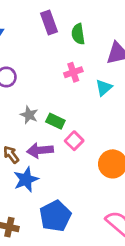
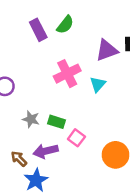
green semicircle: (78, 34) -> (65, 25), moved, turned -126
pink cross: (73, 72) -> (67, 74), size x1.5

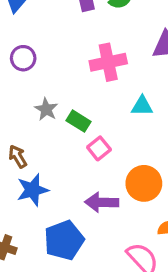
cyan triangle: (98, 84) -> (142, 106), moved, turned 35
purple arrow: (46, 151) -> (102, 202), moved

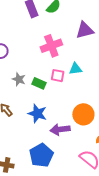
pink square: (99, 148) -> (58, 76), moved, turned -32
blue star: (33, 190) -> (37, 113), moved, turned -30

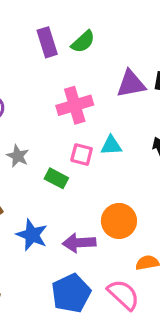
green rectangle: (39, 83) -> (56, 178), moved
blue star: (37, 113) -> (32, 235), moved
blue pentagon: (41, 155) -> (71, 293), moved

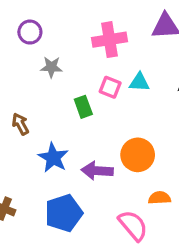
gray star: (18, 156) -> (51, 67), moved, turned -30
green rectangle: (56, 178) -> (83, 107), turned 35
blue pentagon: (71, 293) -> (64, 213), moved

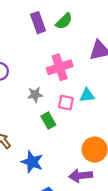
gray star: (51, 67) -> (35, 95), moved
purple arrow: (97, 171) -> (81, 176), moved

